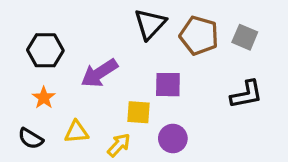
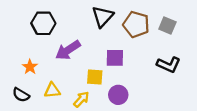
black hexagon: (45, 50) -> (43, 23), moved
black L-shape: (246, 94) -> (169, 65), turned 35

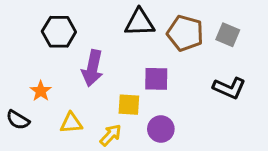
black triangle: (103, 17) -> (140, 23), turned 45
purple arrow: (68, 50) -> (92, 68), turned -45
black semicircle: (21, 95) -> (18, 120), moved

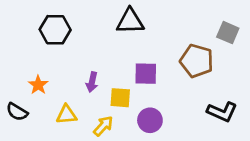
brown pentagon: (185, 33) -> (197, 61), moved
gray square: (228, 35) -> (228, 33), moved
purple arrow: (92, 68) -> (92, 82), moved, size x0.6
black L-shape: (229, 88) -> (222, 112), moved

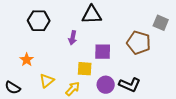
purple arrow: (92, 82) -> (73, 38), moved
black semicircle: (17, 112) -> (13, 88), moved
black L-shape: (222, 112) -> (130, 85), moved
yellow triangle: (66, 115) -> (47, 81), turned -35

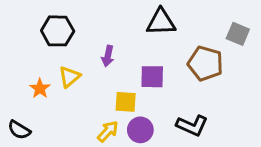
black triangle: (92, 15) -> (161, 22), moved
yellow triangle: (47, 81) -> (69, 77), moved
purple circle: (106, 85) -> (140, 130), moved

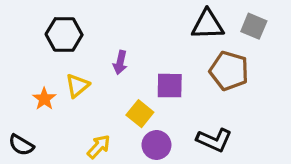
black triangle: (161, 22) -> (208, 25), moved
gray square: (238, 34) -> (254, 26), moved
yellow square: (126, 102) -> (140, 114), turned 35
yellow arrow: (108, 131) -> (99, 147), moved

